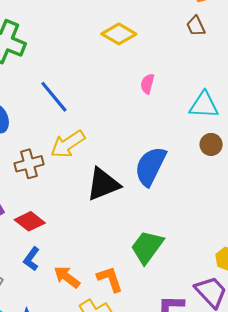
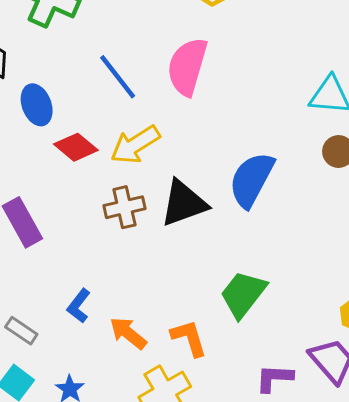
pink semicircle: (147, 84) -> (187, 67), moved, size x2.0
brown cross: (29, 164) -> (124, 207), moved
red diamond: (30, 221) -> (76, 147), moved

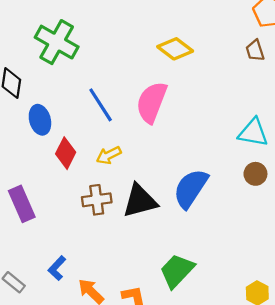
yellow arrow: (135, 145) -> (109, 155), size x0.7
red diamond: (76, 147) -> (66, 153), turned 72

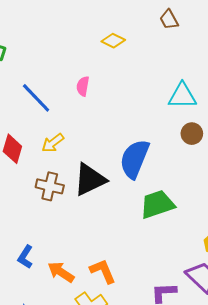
yellow diamond: (175, 49) -> (113, 41), moved, size x0.7
pink semicircle: (152, 102) -> (83, 86), size x0.5
brown cross: (97, 200) -> (50, 186), turned 32
green trapezoid: (177, 271) -> (157, 204), moved, turned 39

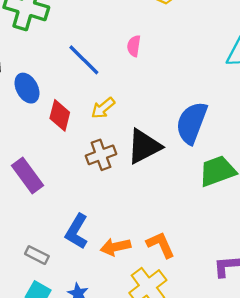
brown cross: (50, 186) -> (101, 155), turned -32
blue L-shape: (25, 257) -> (77, 232), size x1.4
orange arrow: (61, 272) -> (116, 247), turned -44

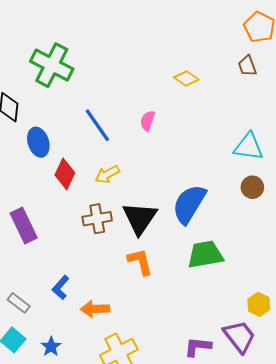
black triangle: (144, 146) -> (140, 218), turned -39
blue L-shape: (77, 232) -> (61, 287), size x0.7
orange L-shape: (161, 245) -> (140, 262), moved

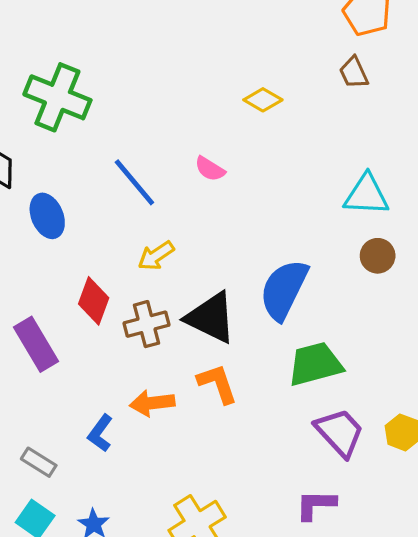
pink semicircle: (148, 121) -> (210, 169), turned -72
red diamond: (65, 174) -> (94, 301), moved
black triangle: (140, 218) -> (211, 318), turned -33
orange arrow: (95, 309) -> (152, 403), moved
purple trapezoid: (239, 337) -> (340, 432), moved

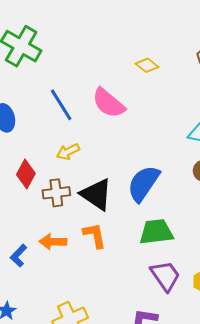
pink semicircle: (210, 169) -> (108, 103), size x1.8

